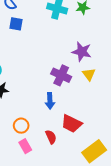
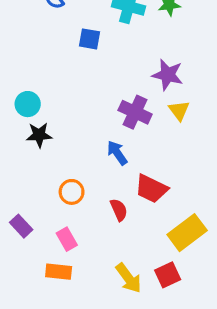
blue square: (16, 24) -> (89, 39), moved
blue arrow: (50, 101) -> (117, 153), turned 147
pink rectangle: (25, 146) -> (67, 239), moved

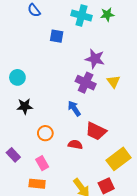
purple star: (168, 75) -> (95, 59), moved
black star: (39, 135) -> (25, 106), moved
red semicircle: (119, 210) -> (75, 145), turned -56

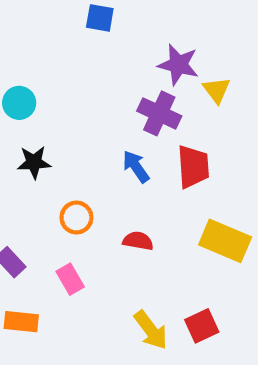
yellow triangle: (113, 82) -> (217, 90), moved
red trapezoid: (96, 131) -> (193, 167), moved, turned -120
yellow rectangle: (119, 159) -> (225, 241), moved, turned 60
orange rectangle: (37, 184) -> (21, 322), moved

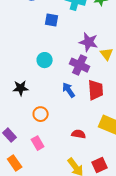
cyan circle: (19, 103) -> (45, 60), moved
red semicircle: (138, 241) -> (79, 134), moved
orange rectangle: (21, 322) -> (15, 163), turned 49

